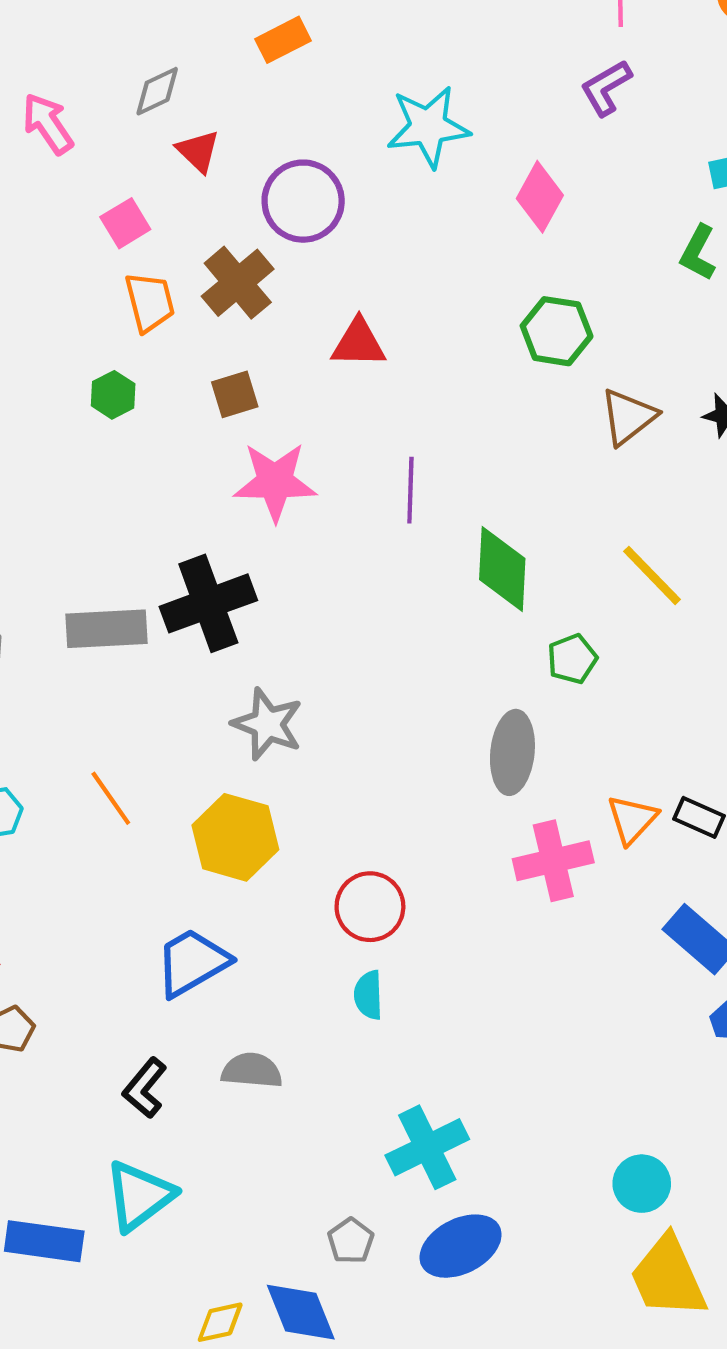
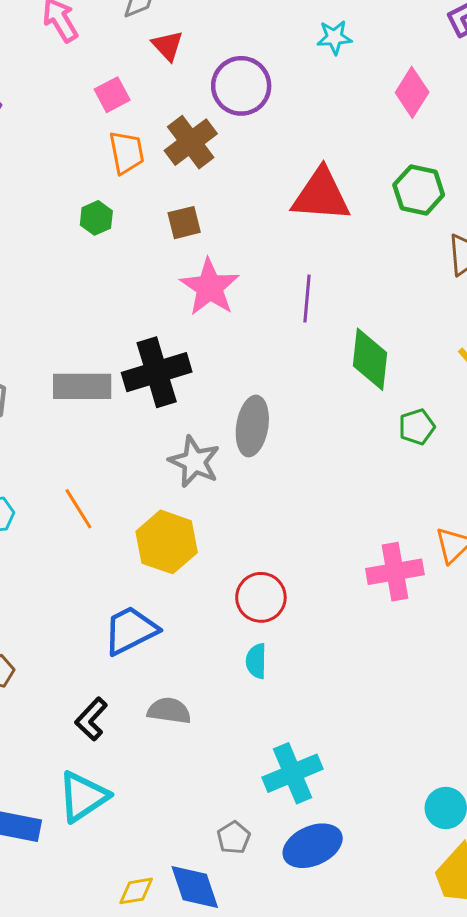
cyan star: (428, 127) -> (334, 37), size x0.6
red triangle: (359, 343) -> (321, 195), moved, size x1.5
pink star: (275, 482) -> (210, 287), turned 30
gray ellipse: (512, 752) -> (252, 426), moved

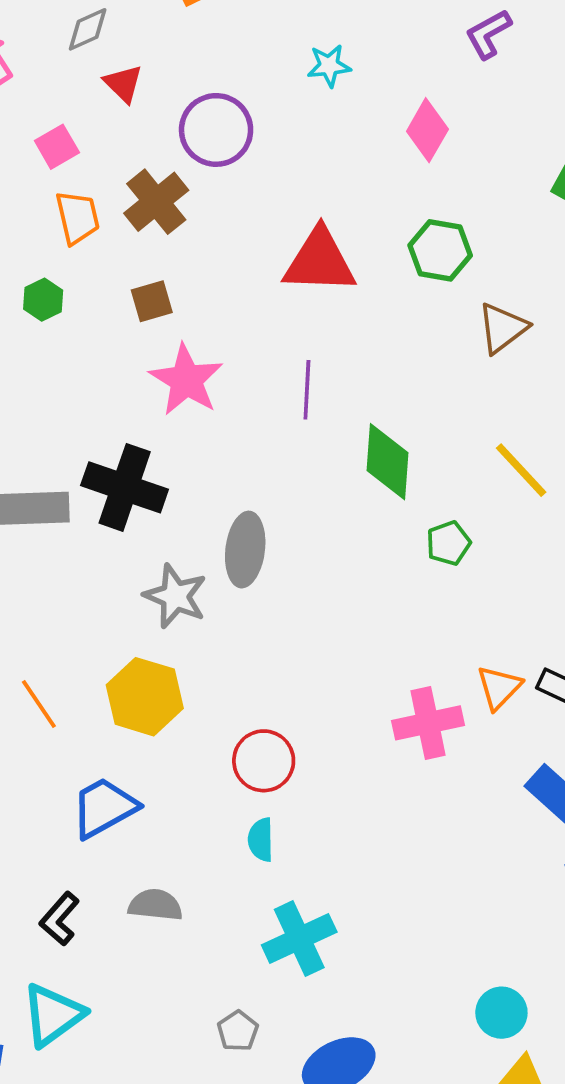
black cross: (157, 372) -> (125, 487), turned 38
orange line: (78, 509) -> (39, 704), moved
cyan cross: (293, 773) -> (299, 938), moved
gray pentagon: (234, 838) -> (238, 1031), moved

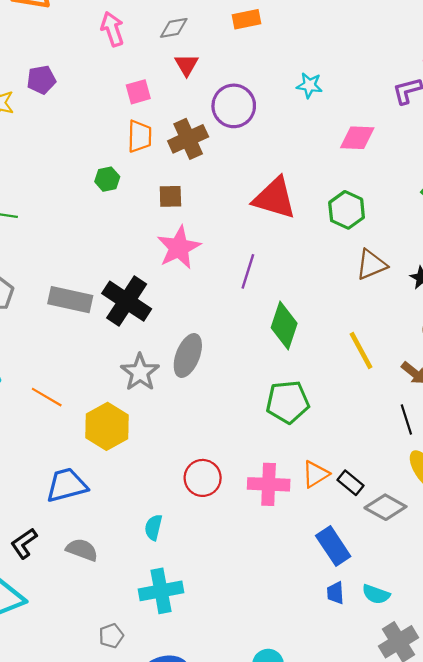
pink diamond: (427, 130) -> (357, 138), turned 48
green pentagon: (448, 543) -> (288, 402), moved, size x1.6
orange line: (39, 704) -> (47, 397), moved, turned -40
red circle: (264, 761) -> (203, 478), moved

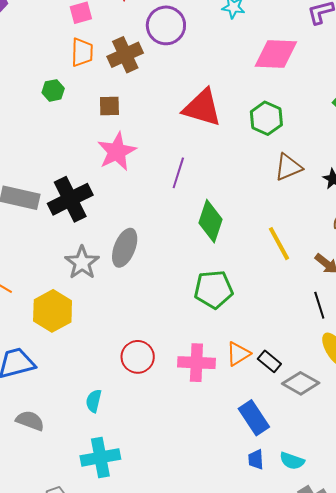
pink diamond: (357, 138) -> (276, 54), size x1.4
black cross: (127, 301) -> (70, 199), turned 30

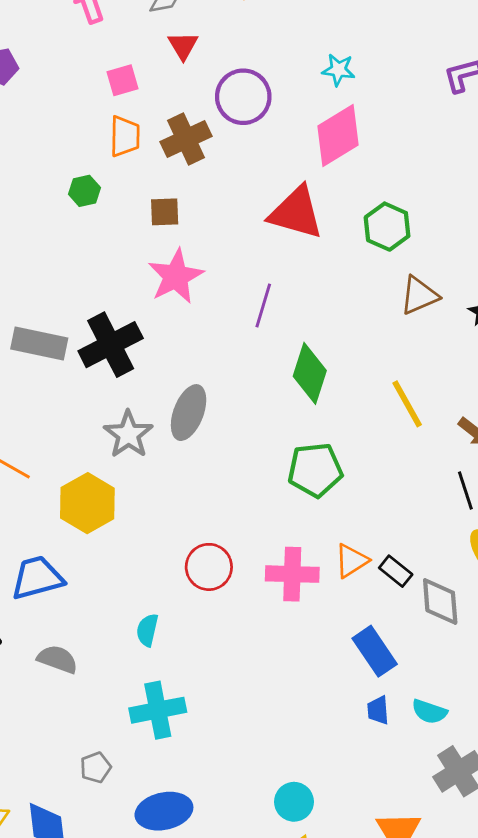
pink diamond: (276, 54) -> (338, 135), moved, turned -33
gray diamond: (301, 383) -> (440, 601), turned 57

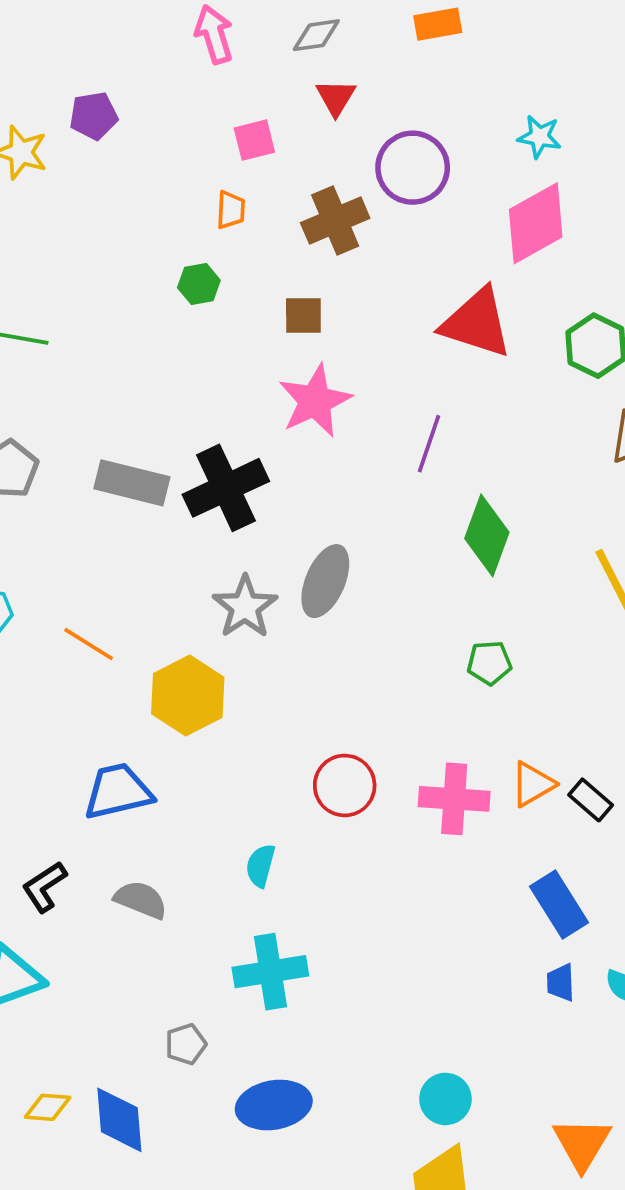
orange trapezoid: (125, 136) -> (231, 210), moved, size x0.7
green pentagon: (315, 470) -> (489, 663), size x0.6

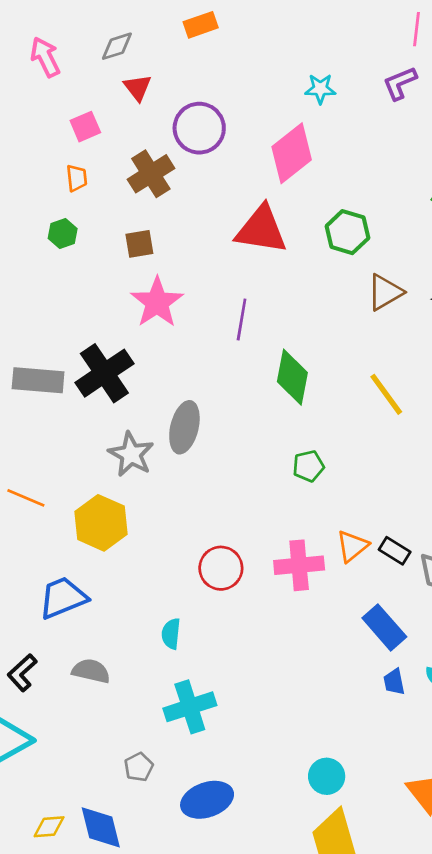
cyan star: (539, 137) -> (320, 89), moved

